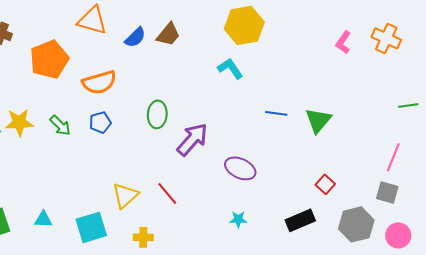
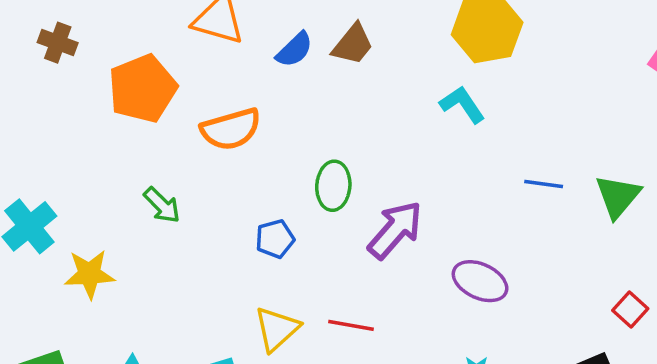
yellow star: (19, 122) -> (89, 274), moved
blue pentagon: (100, 122) -> (275, 239), moved
red line: (167, 193) -> (351, 325), turned -40

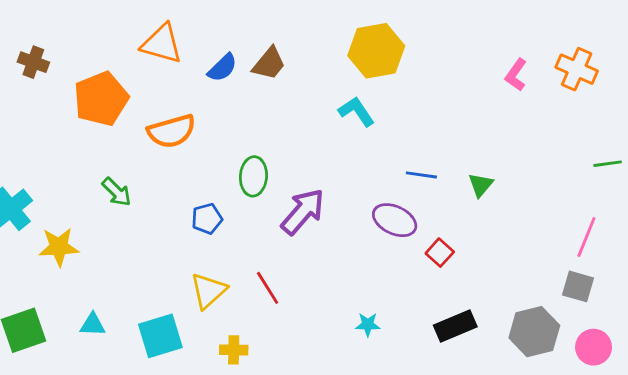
green triangle: (618, 196) -> (481, 185), size x0.7
purple ellipse: (480, 281) -> (395, 220), moved
red square: (630, 309) -> (440, 253), moved
red line: (351, 325) -> (268, 288), turned 48

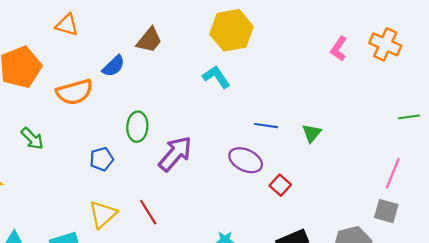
orange triangle: (162, 44) -> (67, 25), size x0.7
blue semicircle: (222, 68) -> (114, 66), moved

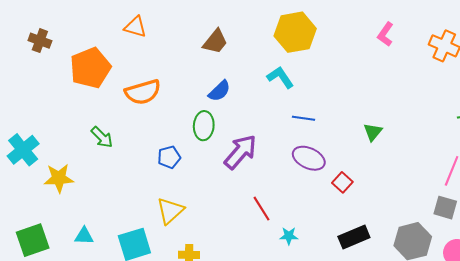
pink L-shape: (339, 49) -> (385, 34), moved
blue semicircle: (114, 66) -> (219, 91), moved
blue line: (266, 126) -> (304, 118), moved
red line: (148, 212) -> (261, 209), moved

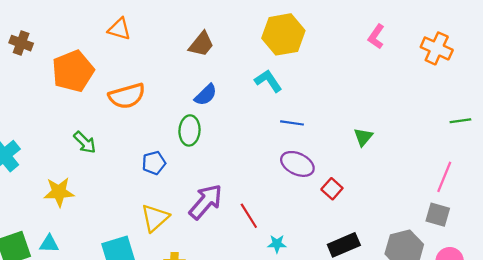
purple arrow: (240, 152) -> (206, 202), moved
yellow star: (59, 178) -> (59, 192), moved
cyan triangle: (84, 236) -> (49, 244), moved

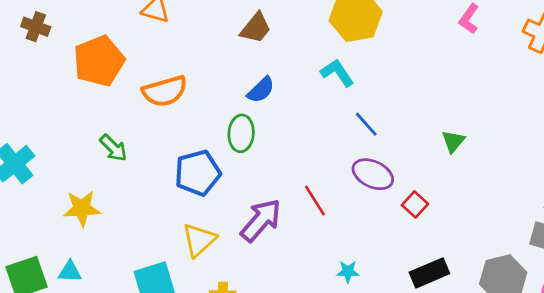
blue line: (292, 123) -> (366, 124), turned 40
blue pentagon: (154, 163) -> (198, 173), size x1.6
red line: (249, 216) -> (315, 201), moved

